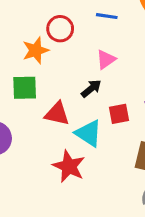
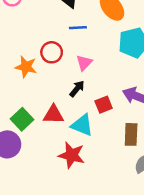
red circle: (60, 29) -> (52, 52), moved
orange star: (36, 50) -> (26, 67), turned -30
green square: (25, 88) -> (22, 119), moved, turned -30

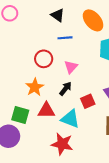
orange star: (26, 67) -> (35, 87), moved, turned 30
green square: (22, 119) -> (20, 115), turned -30

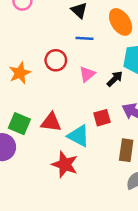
orange star: (35, 87) -> (20, 73), moved
black arrow: (65, 89) -> (115, 79), moved

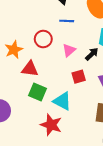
red square: (102, 118) -> (79, 77), moved
red triangle: (51, 122) -> (30, 69), moved
green square: (19, 124) -> (38, 92), moved

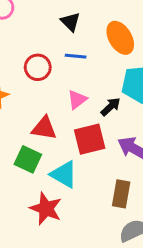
red circle: (43, 39) -> (38, 67), moved
red triangle: (30, 69) -> (44, 128), moved
red square: (79, 77) -> (90, 139), size x1.5

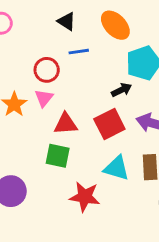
pink triangle: (77, 100) -> (44, 98), moved
black arrow: (111, 107) -> (121, 90), turned 30
cyan triangle: (64, 174) -> (117, 168), moved

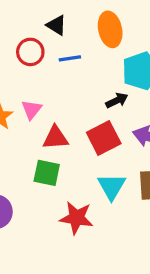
orange ellipse: (115, 25) -> (110, 29), turned 32
red circle: (47, 70) -> (30, 52), moved
cyan triangle: (117, 168) -> (112, 186), turned 44

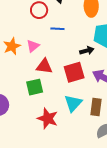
blue line: (70, 58) -> (57, 29), moved
green square: (47, 173) -> (35, 87), turned -36

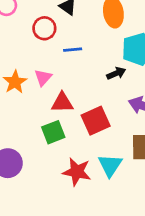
red square: (74, 72) -> (96, 121), moved
cyan triangle: (73, 103) -> (110, 165), moved

